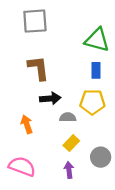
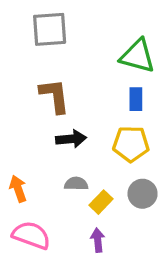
gray semicircle: (68, 117) -> (76, 184), moved
orange arrow: (27, 124) -> (18, 189), moved
gray circle: (101, 157) -> (143, 194), moved

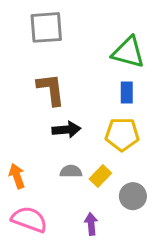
gray circle: (143, 194) -> (133, 196), moved
yellow rectangle: (101, 202) -> (100, 176), moved

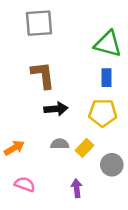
orange arrow: (17, 176) -> (14, 148), turned 78
pink semicircle: (29, 219) -> (25, 184), size x0.7

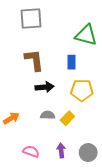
blue rectangle: (107, 78) -> (72, 62), moved
gray circle: (112, 165) -> (88, 153), moved
pink semicircle: (25, 184) -> (31, 151), moved

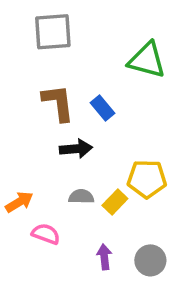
blue rectangle: (72, 62) -> (103, 108), moved, turned -40
yellow pentagon: (82, 90) -> (147, 179), moved
pink semicircle: (31, 151) -> (46, 234), moved

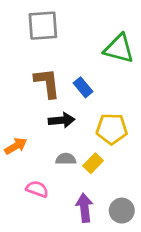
yellow pentagon: (147, 179) -> (112, 129), moved
orange arrow: (19, 202) -> (16, 146), moved
purple arrow: (104, 257) -> (85, 208), size x1.4

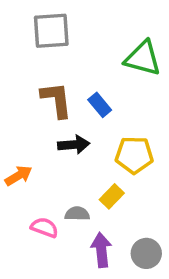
gray semicircle: (66, 159) -> (77, 214), moved

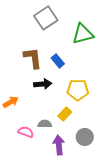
gray square: (51, 31) -> (46, 18), moved, turned -30
green triangle: (143, 58) -> (83, 34), turned -30
gray circle: (146, 253) -> (85, 137), moved

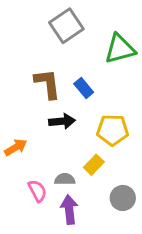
pink semicircle: (26, 132) -> (37, 191), turned 42
purple arrow: (59, 145) -> (69, 210), moved

